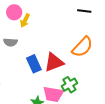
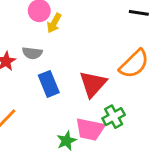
red triangle: (54, 62) -> (93, 84), turned -30
blue rectangle: (34, 64) -> (49, 84), moved

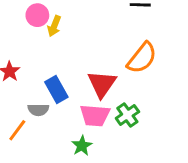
gray semicircle: (32, 53) -> (38, 110), moved
pink trapezoid: (90, 129) -> (95, 115), moved

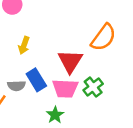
yellow arrow: (54, 26) -> (24, 45), moved
blue rectangle: (56, 90) -> (36, 80), moved

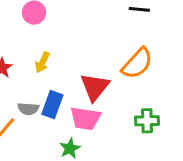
blue rectangle: (36, 80) -> (52, 105), turned 45
green cross: (93, 87) -> (147, 121), moved, turned 30

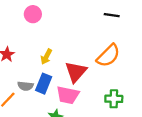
yellow arrow: (42, 62) -> (46, 57), moved

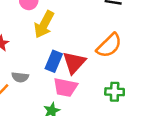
yellow arrow: (46, 57) -> (44, 24), moved, size x1.6
blue rectangle: (44, 84) -> (54, 61), moved

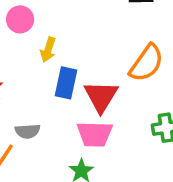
yellow arrow: (44, 24) -> (48, 50), size x0.6
blue rectangle: (54, 61) -> (66, 83), moved

